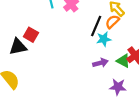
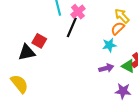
black line: (96, 26) -> (72, 27), moved

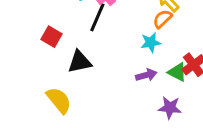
black triangle: (27, 52) -> (80, 62), moved
yellow semicircle: (19, 84) -> (59, 100), moved

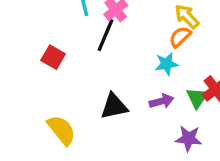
black triangle: (80, 62) -> (114, 106), moved
green triangle: (177, 72) -> (197, 98), turned 36

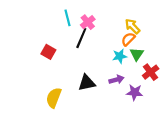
green triangle: (197, 98) -> (137, 54), moved
yellow semicircle: (62, 130) -> (54, 98), turned -120
purple star: (189, 138) -> (135, 92), moved

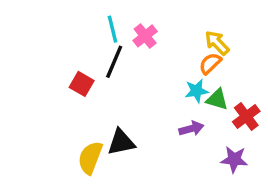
black line: (81, 38) -> (114, 62), moved
green triangle: (137, 54) -> (217, 99), moved, turned -48
black triangle: (87, 83) -> (121, 142), moved
purple star: (135, 92) -> (234, 159), moved

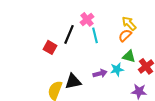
cyan line: (113, 29) -> (95, 35), moved
cyan star: (196, 91) -> (117, 69), moved
purple arrow: (191, 129) -> (100, 73), moved

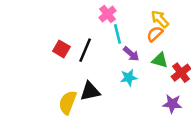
black line: (69, 34) -> (85, 50), moved
cyan star: (117, 69) -> (129, 78), moved
purple arrow: (100, 73) -> (131, 54), moved, turned 56

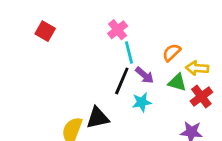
yellow arrow: (160, 19) -> (197, 68), moved, turned -42
red square: (61, 49) -> (45, 31), moved
black line: (85, 50) -> (122, 81), moved

